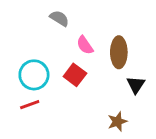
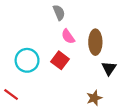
gray semicircle: (59, 18) -> (59, 13), moved, turned 35
red line: (30, 105) -> (11, 94), moved, turned 56

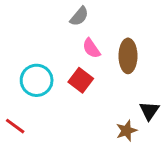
gray semicircle: (59, 13) -> (79, 16), turned 63
black triangle: (109, 68) -> (149, 111), moved

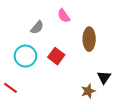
gray semicircle: (79, 16) -> (37, 27), moved
pink semicircle: (91, 48) -> (64, 16), moved

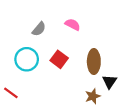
pink semicircle: (64, 16) -> (73, 25), moved, turned 152
brown ellipse: (89, 39) -> (94, 62), moved

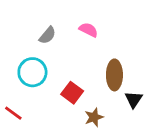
red square: (59, 59) -> (72, 93), moved
brown star: (93, 96) -> (94, 117), moved

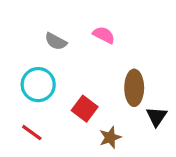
gray semicircle: (47, 35) -> (56, 41), turned 78
red line: (13, 113) -> (32, 133), moved

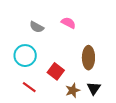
black triangle: (157, 117) -> (94, 88), moved
red line: (32, 133) -> (29, 87), moved

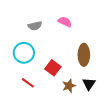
gray semicircle: (37, 27) -> (35, 26), turned -40

